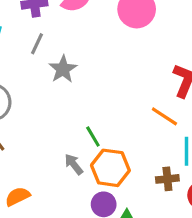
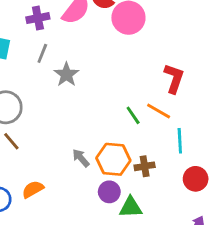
green line: (93, 136) -> (133, 115), moved
brown cross: (167, 179) -> (145, 166), moved

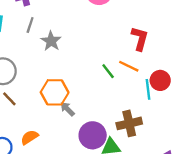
orange hexagon: (113, 159) -> (55, 92), moved
brown cross: (145, 166) -> (129, 123), moved, size x1.5
red circle: (196, 179) -> (160, 80), moved
purple circle: (109, 192) -> (93, 135), size x1.5

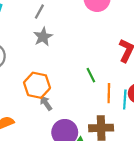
gray line: (30, 25) -> (39, 12), moved
orange line: (129, 66) -> (109, 93), moved, turned 54

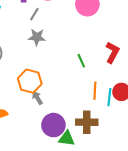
gray star: (43, 37) -> (37, 37), turned 30
green line: (91, 75) -> (81, 61), moved

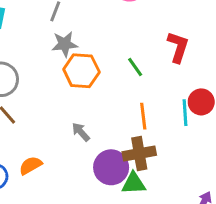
orange hexagon: (30, 81) -> (81, 71), moved
orange line: (95, 91) -> (143, 116), moved
brown cross: (87, 122) -> (139, 153), moved

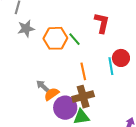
orange hexagon: (81, 71) -> (55, 38), moved
orange semicircle: (31, 165) -> (52, 94), moved

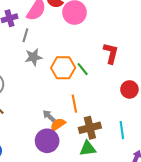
cyan line: (111, 66) -> (122, 130), moved
orange line: (83, 71) -> (74, 104), moved
purple circle: (65, 108) -> (47, 141), moved

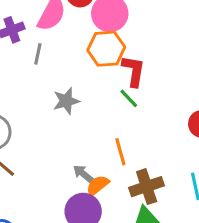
red L-shape: (111, 53) -> (134, 71), moved
gray star: (33, 57) -> (66, 101), moved
orange hexagon: (63, 68) -> (106, 49), moved

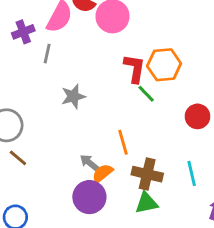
orange hexagon: (106, 49) -> (164, 65), moved
green line: (129, 98) -> (146, 94), moved
brown cross: (147, 187) -> (147, 174), turned 32

